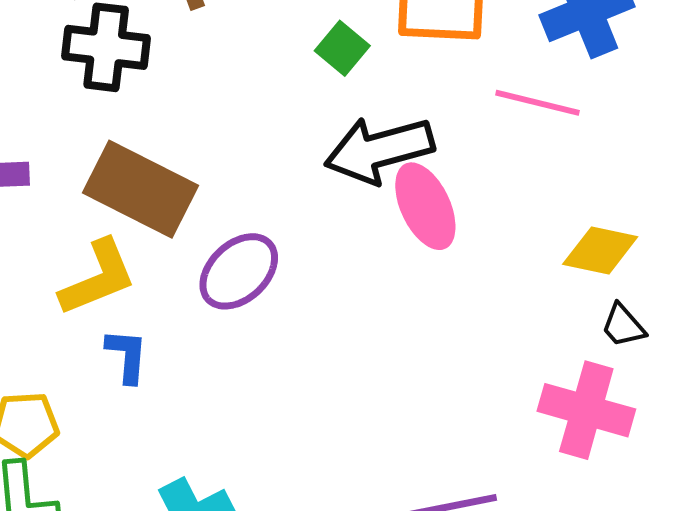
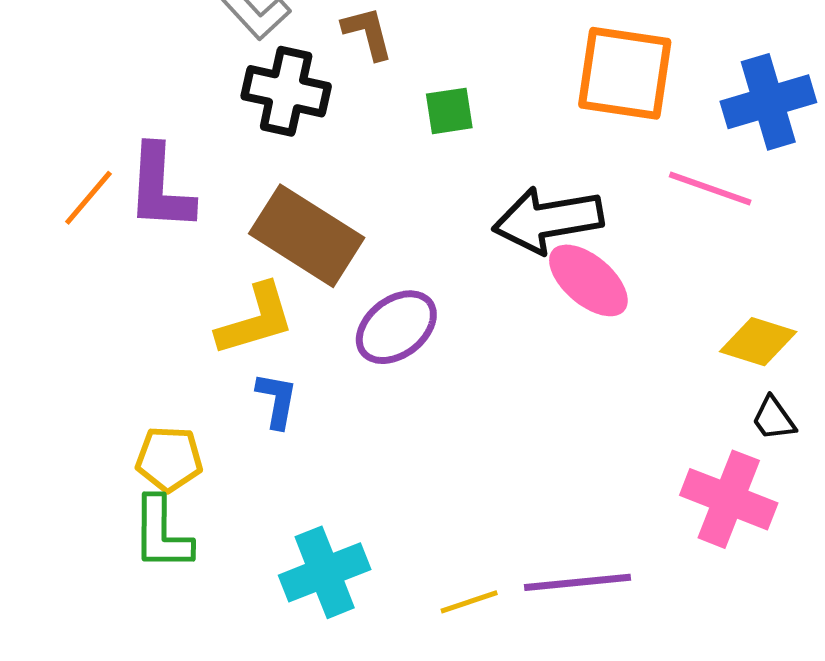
green square: (342, 48) -> (449, 111), moved, turned 36
pink ellipse: (425, 206) -> (588, 280), turned -30

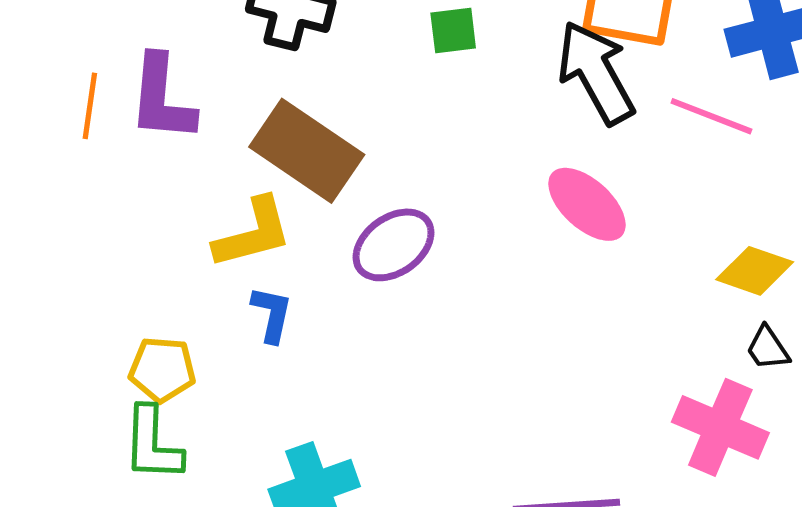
orange line: (88, 198) -> (90, 106), turned -34
black arrow: (548, 220) -> (596, 73), moved, turned 69

